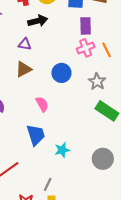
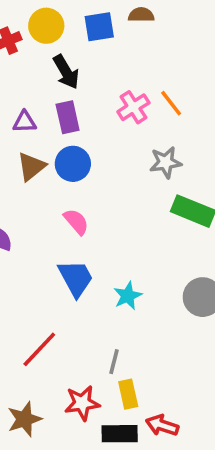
black arrow: (38, 21) -> (66, 72), moved, turned 84
purple rectangle: (86, 26) -> (68, 117), moved
blue circle: (61, 73) -> (73, 164), moved
gray star: (97, 81) -> (166, 162), turned -30

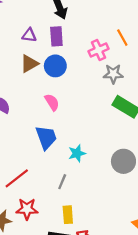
pink cross: (133, 107) -> (98, 50), moved
gray line: (114, 362) -> (62, 182), moved
red star: (82, 403) -> (27, 209), moved

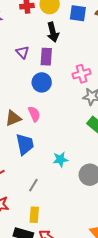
purple triangle: (29, 35) -> (22, 52), turned 32
brown triangle: (29, 64) -> (13, 118), moved
cyan star: (77, 153) -> (60, 159), moved

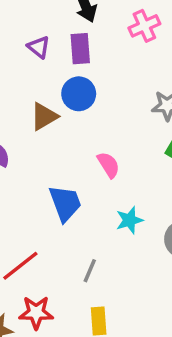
pink cross: (82, 74) -> (144, 26), moved
pink semicircle: (34, 114) -> (108, 165), moved
brown triangle: (13, 118) -> (44, 116), moved

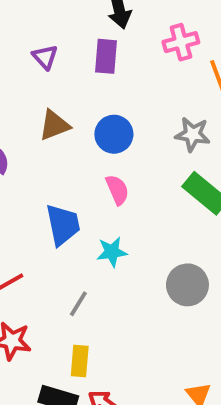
purple triangle: (39, 47) -> (45, 57), moved
blue circle: (79, 94) -> (114, 134), moved
cyan star: (129, 220) -> (112, 252), moved

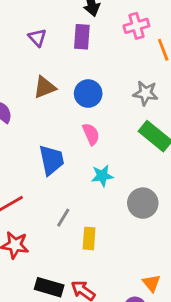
cyan star: (112, 252) -> (102, 176), moved
yellow rectangle: (80, 361) -> (89, 238), moved

